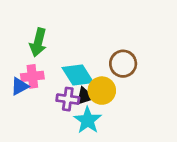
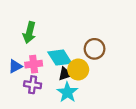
pink cross: (32, 76) -> (34, 64), moved
purple cross: (68, 99) -> (33, 85), moved

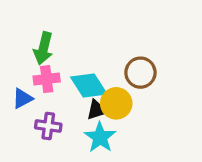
pink cross: (34, 64) -> (47, 79), moved

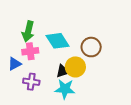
cyan diamond: (89, 86) -> (58, 41), moved
cyan star: (100, 137) -> (65, 89), turned -30

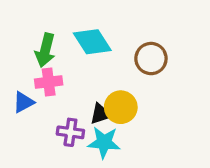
cyan diamond: (58, 41) -> (92, 42), moved
brown circle: (91, 47) -> (151, 59), moved
purple cross: (31, 82) -> (70, 132), moved

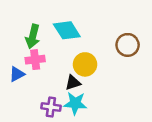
brown circle: (151, 59) -> (128, 45), moved
yellow circle: (121, 107) -> (85, 64), moved
purple cross: (70, 132) -> (51, 107), moved

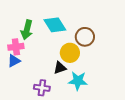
brown circle: (128, 45) -> (85, 37), moved
pink cross: (35, 60) -> (16, 47), moved
cyan star: (75, 103) -> (78, 81), moved

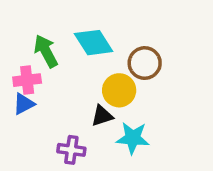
green arrow: (27, 30) -> (46, 51), turned 138

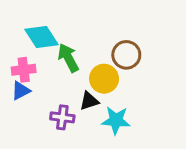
cyan diamond: (94, 43) -> (42, 37), moved
green arrow: (46, 51) -> (68, 58), moved
purple cross: (71, 150) -> (62, 117), moved

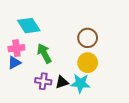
green arrow: (68, 58) -> (44, 53), moved
yellow circle: (104, 79) -> (88, 63), moved
black triangle: (89, 101) -> (62, 82), moved

